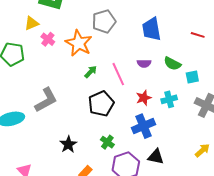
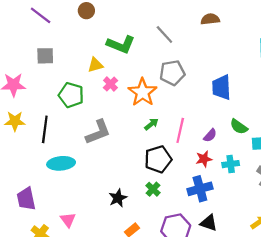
purple semicircle: (144, 63) -> (210, 135), moved, turned -56
pink line: (118, 74) -> (180, 130), turned 30
gray L-shape: (46, 100) -> (98, 132), moved
green cross: (107, 142) -> (153, 189), moved

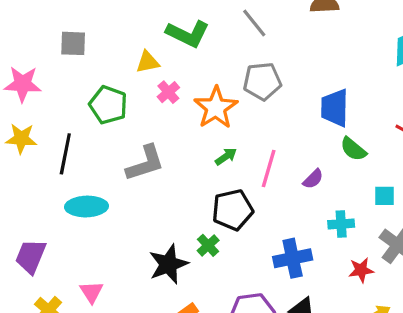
green semicircle: (239, 127) -> (353, 149), moved
red star: (204, 159) -> (361, 270), moved
green cross: (153, 189) -> (208, 245), moved
black star: (118, 198) -> (168, 264), size x1.4
purple trapezoid: (26, 199) -> (31, 256), turned 30

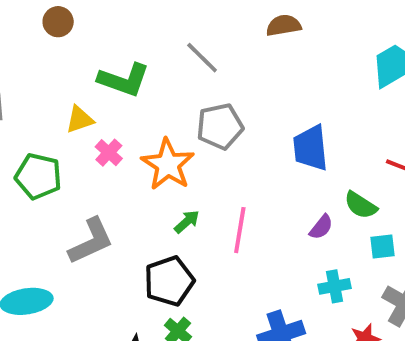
green semicircle: (353, 149) -> (361, 205), moved
purple semicircle: (313, 179) -> (321, 227), moved
black pentagon: (233, 210) -> (169, 281), moved

